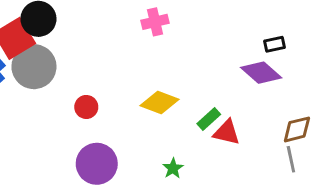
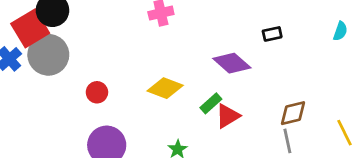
purple diamond: (261, 73) -> (232, 63), moved
red triangle: (227, 132) -> (228, 116), turned -44

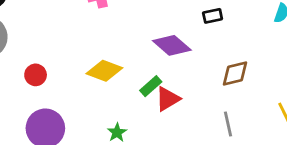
brown diamond: (293, 113) -> (235, 73), moved

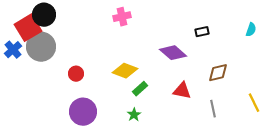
green rectangle: (151, 86) -> (140, 89), moved
red triangle: (168, 99) -> (182, 91), moved, turned 42

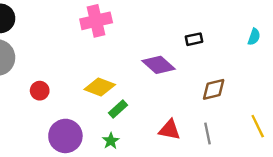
pink cross: (122, 17) -> (96, 21), size x1.4
red triangle: (182, 91) -> (170, 130), moved
purple circle: (83, 112) -> (65, 136), moved

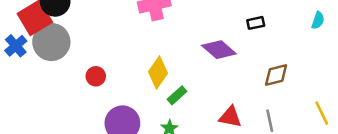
yellow diamond: (100, 87) -> (158, 72), turned -76

